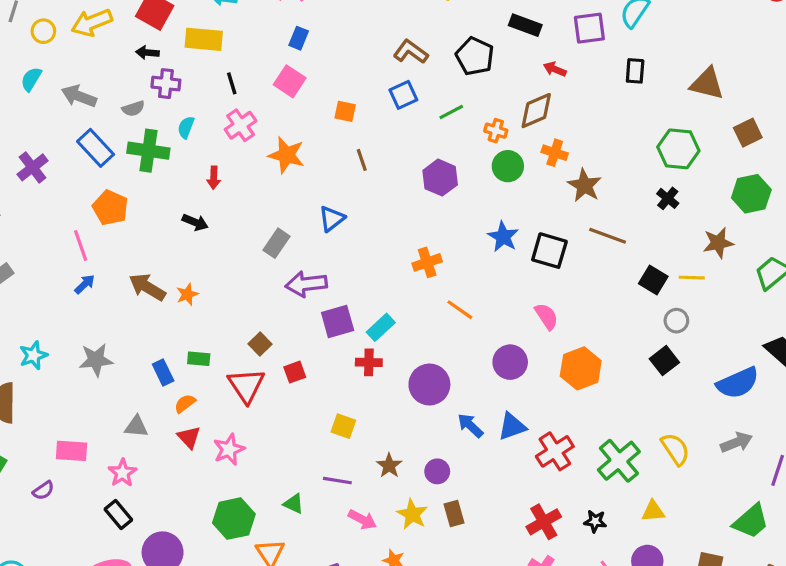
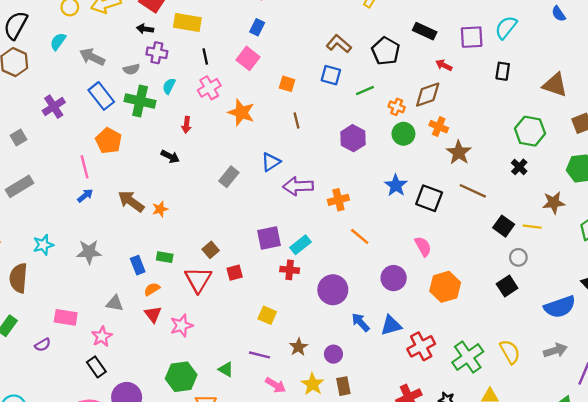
blue square: (403, 95) -> (331, 75), turned 36
purple arrow: (306, 284) -> (298, 186), moved

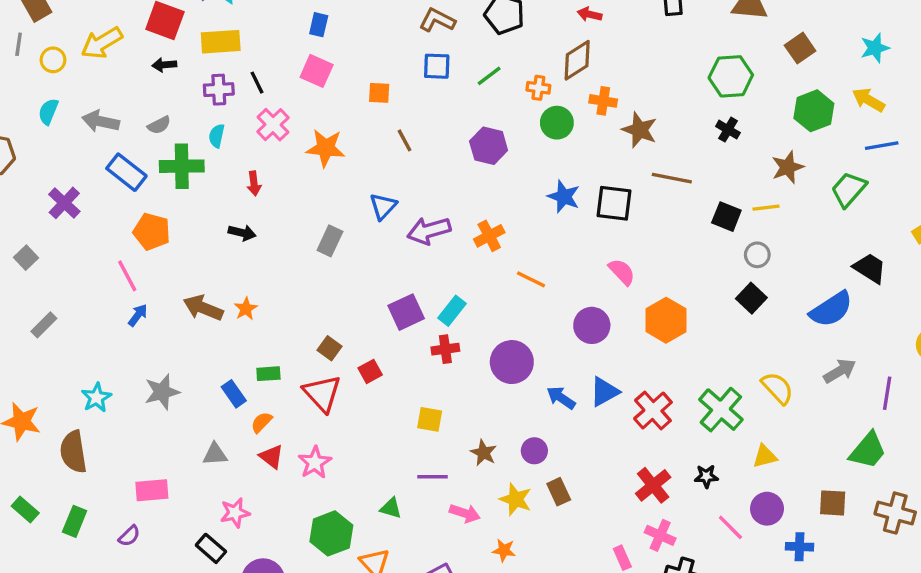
purple cross: (157, 53) -> (219, 90), moved
gray rectangle: (19, 186) -> (44, 325), size x0.7
pink star: (102, 337) -> (235, 513), moved, turned 30

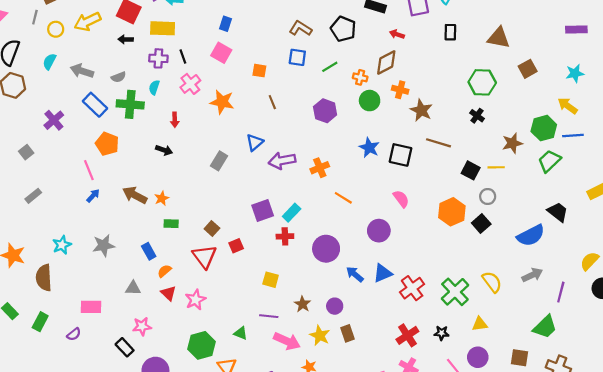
green hexagon: (814, 111) -> (544, 128), moved
orange hexagon: (666, 320) -> (452, 212), moved
green rectangle: (268, 374) -> (171, 224), moved
pink arrow: (465, 513) -> (287, 341), size x1.4

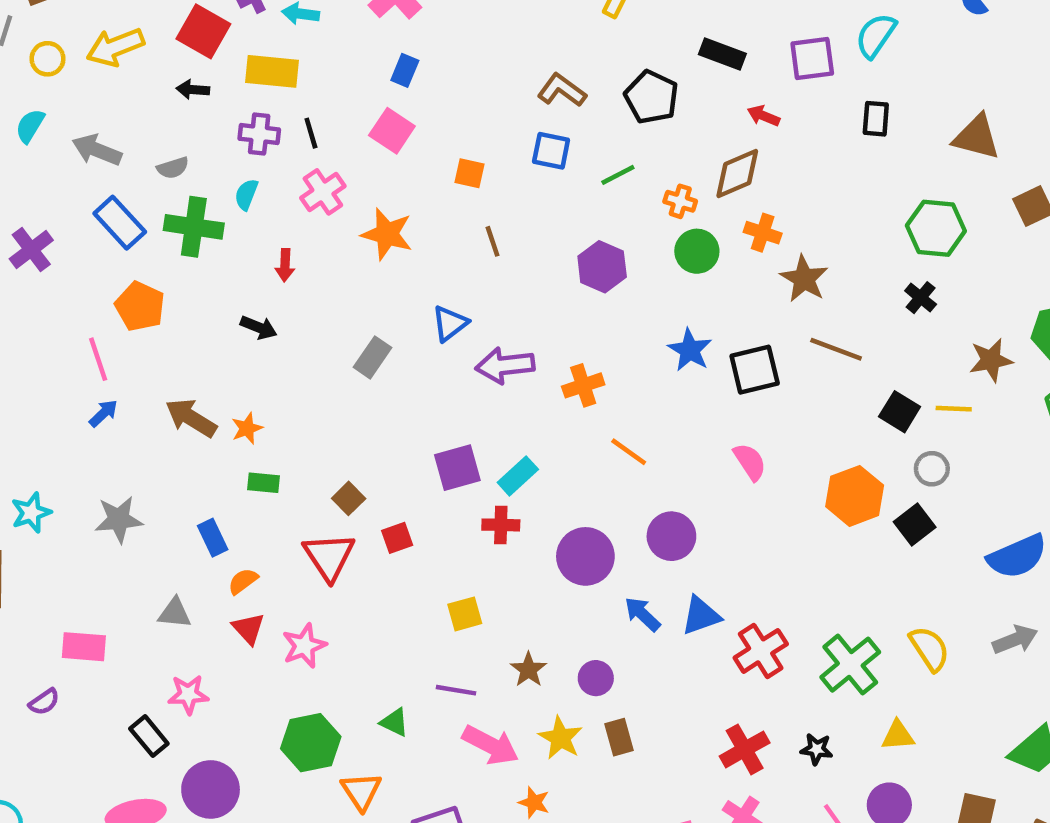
black square: (401, 155) -> (755, 370), turned -30
purple circle: (379, 231) -> (671, 536), moved
yellow square: (271, 280) -> (465, 614), turned -35

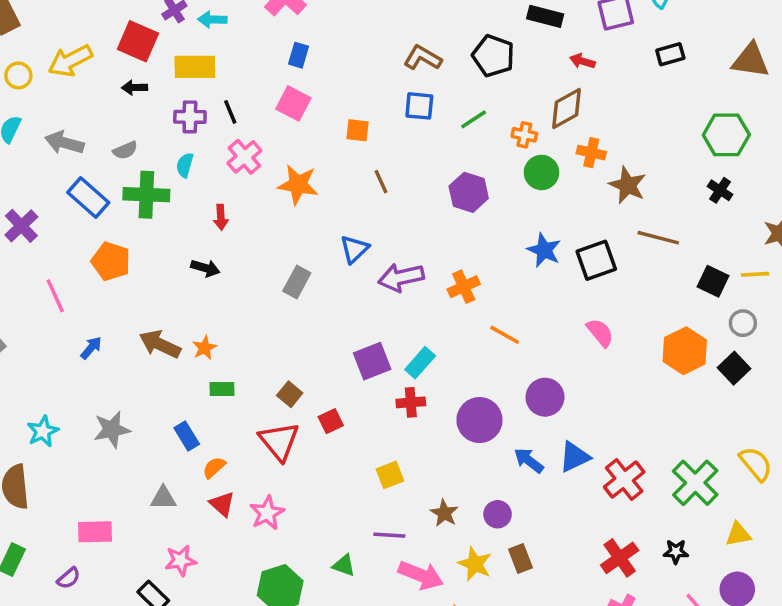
black rectangle: (876, 119) -> (670, 54), turned 76
pink line: (98, 359) -> (55, 296), moved

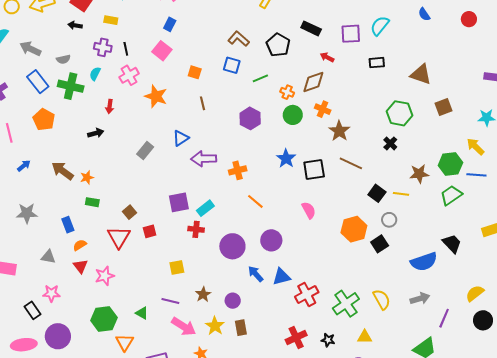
yellow rectangle: (195, 67) -> (111, 20), size x0.6
black arrow: (205, 268) -> (96, 133), turned -42

